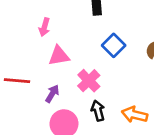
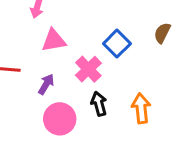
blue square: (114, 45) -> (117, 44), moved
orange arrow: (135, 115) -> (141, 108), turned 70

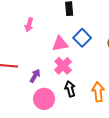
pink triangle: (54, 40) -> (60, 44), moved
blue square: (117, 44) -> (82, 38), moved

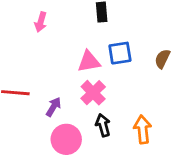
pink arrow: (29, 25) -> (41, 22), moved
blue square: (82, 38) -> (120, 53), turned 36

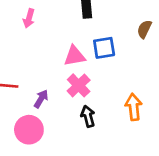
brown semicircle: (162, 59) -> (144, 29), moved
orange arrow: (143, 129) -> (134, 107), moved
pink circle: (66, 139) -> (29, 130), moved

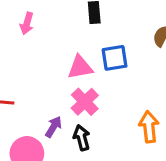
purple arrow: (41, 99) -> (53, 127), moved
black arrow: (88, 116) -> (82, 138), moved

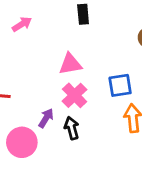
pink arrow: (27, 23) -> (22, 24), turned -138
blue square: (115, 58) -> (120, 85), moved

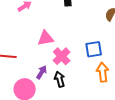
pink triangle: (70, 64) -> (46, 38), moved

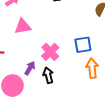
pink triangle: (46, 38) -> (23, 26), moved

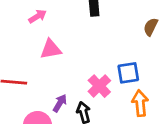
pink cross: (50, 52) -> (99, 86), moved

